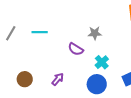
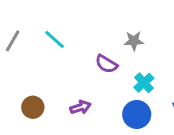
cyan line: (40, 32) -> (54, 39), turned 42
purple arrow: (58, 79) -> (80, 107), turned 32

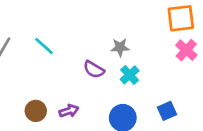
cyan cross: (144, 83) -> (130, 75), moved
brown circle: (33, 107) -> (36, 111), moved

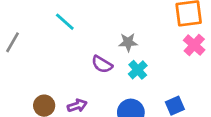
cyan line: (44, 46) -> (65, 22), moved

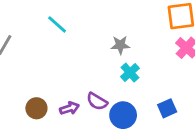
purple semicircle: (102, 64) -> (97, 101), moved

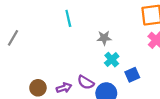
cyan line: (57, 24) -> (68, 18), moved, turned 35
blue square: (167, 108) -> (132, 75), moved

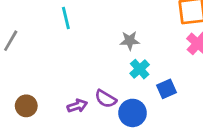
cyan line: (68, 18) -> (66, 18), moved
brown circle: (38, 88) -> (26, 106), moved

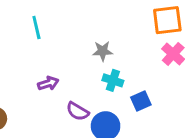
cyan cross: (140, 69) -> (113, 80), turned -30
purple arrow: (77, 106) -> (48, 83), moved

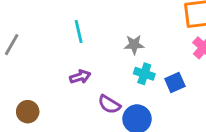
cyan line: (36, 28) -> (79, 31), moved
blue square: (141, 101) -> (175, 83), moved

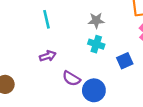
gray star: (134, 45) -> (96, 20), moved
cyan cross: (144, 74) -> (96, 44), moved

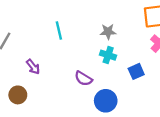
purple arrow: (48, 56) -> (33, 67), moved, turned 70
purple semicircle: (71, 78) -> (83, 79), moved

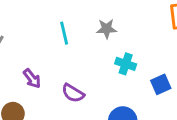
gray star: (108, 32) -> (107, 29), moved
purple semicircle: (83, 79) -> (73, 93), moved

